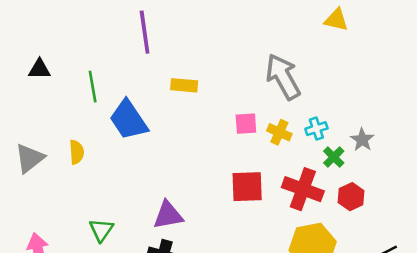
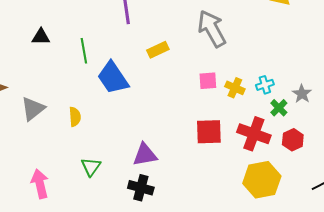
gray arrow: (283, 77) -> (212, 29), moved
yellow rectangle: (184, 85) -> (158, 50), turned -30
yellow semicircle: (77, 152) -> (75, 117), moved

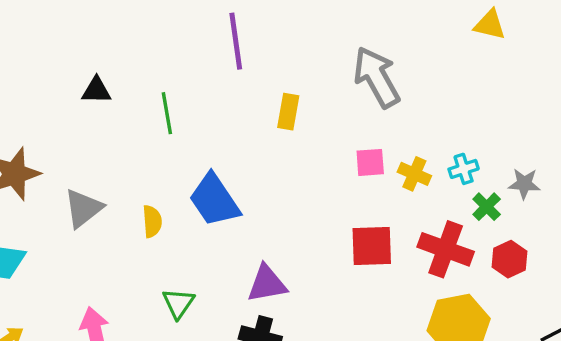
yellow rectangle: (158, 50) -> (288, 112), turned -55
blue trapezoid: (113, 78) -> (214, 200), moved
gray star: (302, 94) -> (524, 184), turned -30

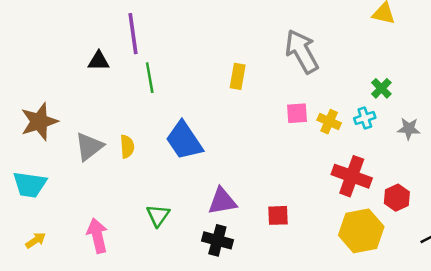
purple line: (236, 41) -> (133, 34), moved
green cross: (487, 207) -> (381, 88), moved
yellow semicircle: (152, 221) -> (127, 147), moved
red square: (372, 246) -> (278, 215), moved, size x0.7
red hexagon: (509, 259) -> (397, 198), moved

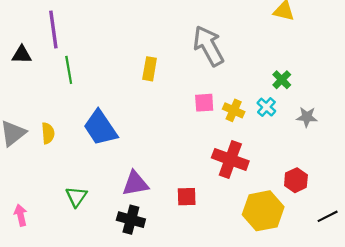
cyan cross: (365, 118) -> (266, 107), turned -30
red cross: (352, 176) -> (230, 159), moved
pink arrow: (97, 236) -> (21, 215), size x0.7

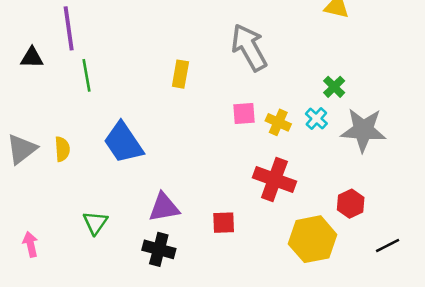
gray star: (307, 117) -> (363, 130), size x1.8

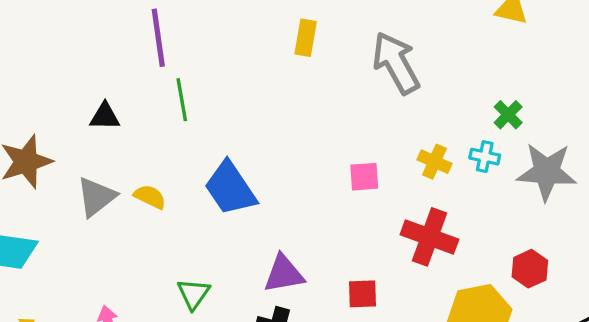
black triangle: (32, 58) -> (105, 116), moved
yellow rectangle: (180, 74) -> (306, 38), moved
pink square: (244, 113) -> (364, 177), moved
cyan cross: (316, 119) -> (485, 157), turned -30
yellow semicircle: (62, 149) -> (150, 197), turned -60

